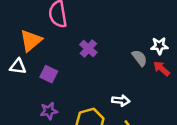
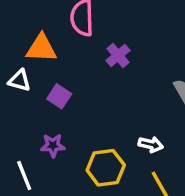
orange triangle: (31, 41) -> (41, 48), turned 35
purple cross: (88, 48) -> (118, 55), moved

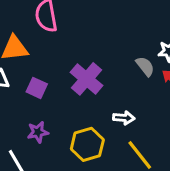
purple cross: (118, 55) -> (86, 79), moved, size x1.5

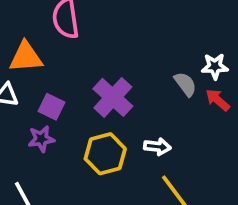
purple star: (38, 132) -> (41, 139), moved
yellow hexagon: (87, 144) -> (105, 154), moved

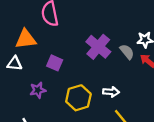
purple cross: (113, 97) -> (98, 47), moved
purple square: (51, 107) -> (55, 63), moved

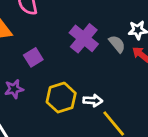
purple square: (55, 63) -> (33, 57), turned 35
white arrow: (111, 92) -> (93, 101), moved

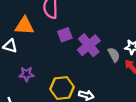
purple square: (33, 57) -> (65, 35), moved

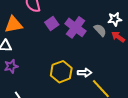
purple star: (26, 74) -> (11, 66), moved

